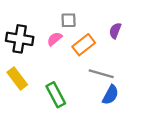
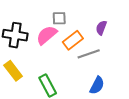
pink semicircle: (55, 39) -> (47, 35), size x1.5
gray line: (101, 74) -> (89, 54), moved, turned -35

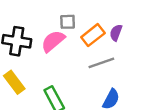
orange rectangle: (73, 40) -> (93, 35), moved

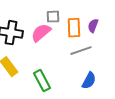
orange rectangle: (93, 35) -> (74, 28), turned -54

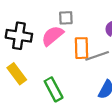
orange rectangle: (74, 28) -> (82, 48), moved

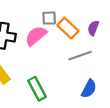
orange rectangle: (82, 48) -> (68, 28), moved, turned -45

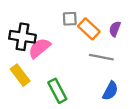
pink semicircle: (36, 36) -> (39, 48), moved
gray line: (80, 56) -> (101, 57), turned 30

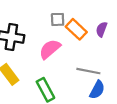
pink semicircle: (39, 48) -> (50, 49), moved
gray line: (101, 57) -> (88, 71), moved

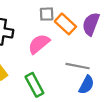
purple semicircle: (102, 29) -> (91, 24), size x1.5

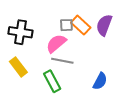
gray square: (47, 14) -> (66, 25), moved
gray line: (78, 66) -> (62, 61), moved

